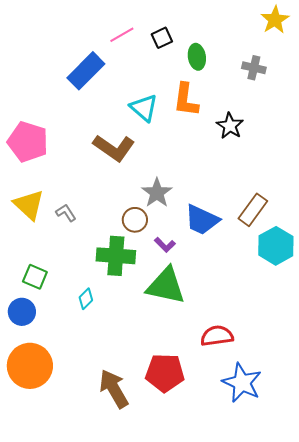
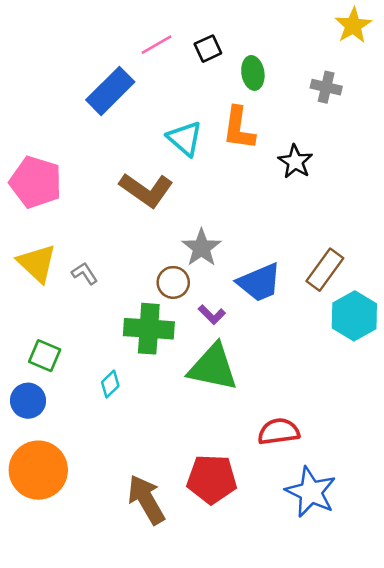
blue trapezoid: (202, 220) -> (259, 282), turned -48

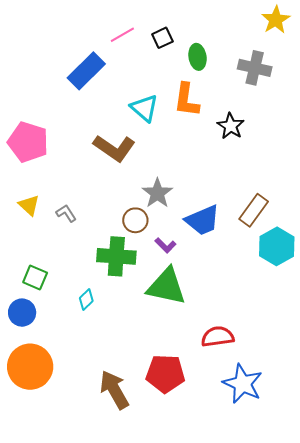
gray cross: (326, 87) -> (255, 68), size x1.4
yellow triangle: (37, 263) -> (29, 205), size x0.7

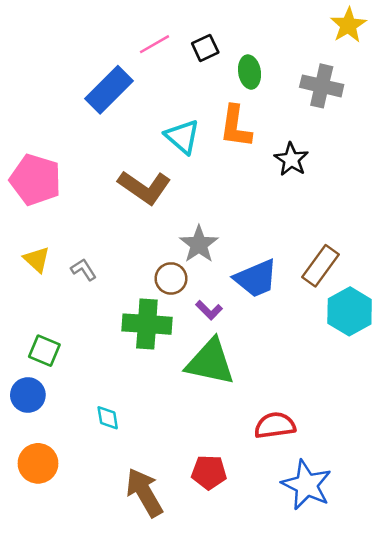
cyan diamond: (86, 299) -> (108, 418), moved, turned -55
orange circle: (30, 367) -> (38, 463), size x0.7
red pentagon: (165, 374) -> (209, 472), size x0.7

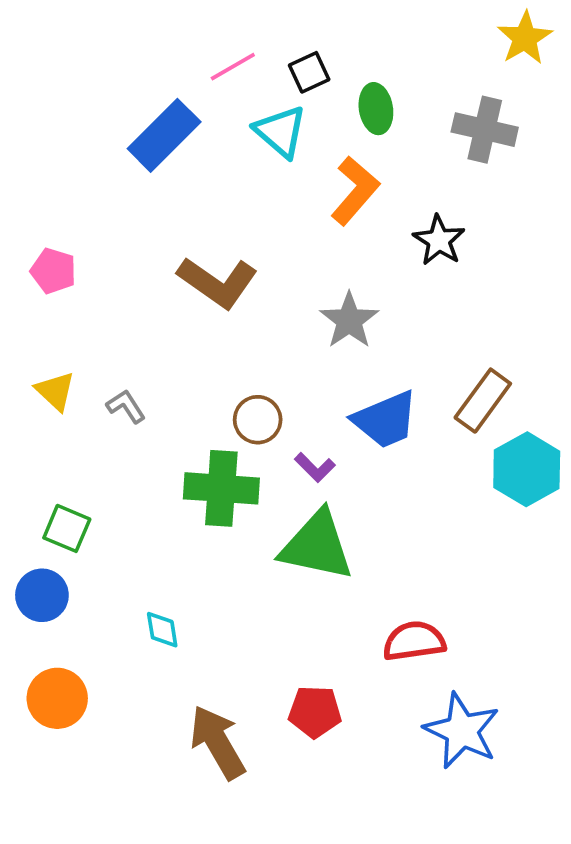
orange L-shape: (236, 126) -> (355, 191), turned -147
cyan triangle: (182, 137) -> (281, 132), moved
pink pentagon: (35, 180) -> (53, 271), size x0.6
gray star: (199, 244) -> (349, 320), moved

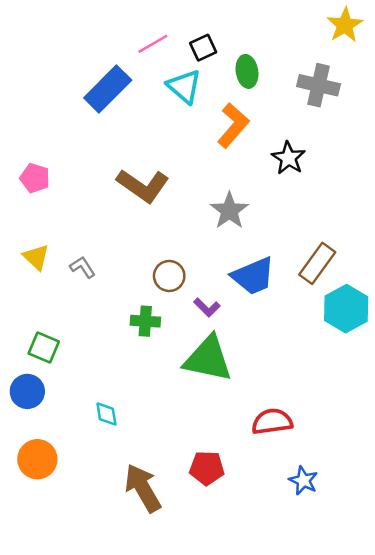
green cross: (221, 488) -> (145, 321), size x0.6
blue star: (462, 731) -> (303, 481), size x0.6

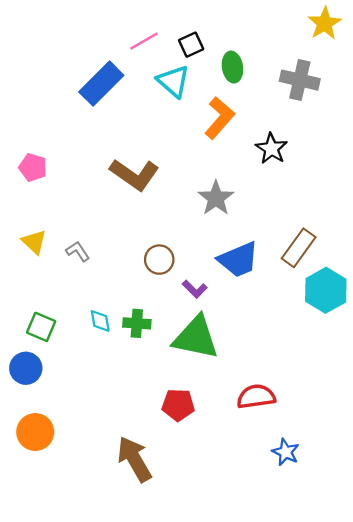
green cross: (145, 321) -> (137, 323), moved
cyan diamond: (106, 414) -> (100, 321), moved
red pentagon: (207, 468) -> (178, 405), moved

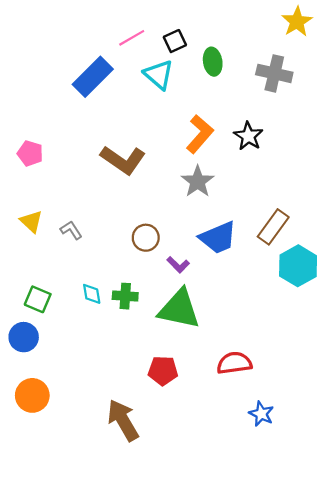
orange L-shape: (219, 118) -> (200, 134), moved

